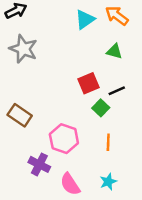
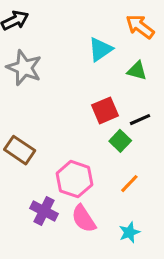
cyan triangle: (85, 19) -> (100, 49), moved
orange line: (108, 142) -> (129, 184), turned 42
pink semicircle: (70, 184) -> (84, 219), moved

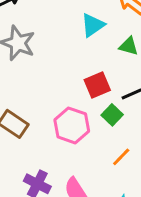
pink hexagon: (74, 179) -> (72, 125), moved

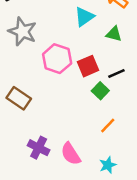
pink hexagon: (72, 125) -> (57, 59), moved

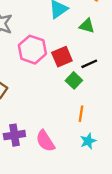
orange line: (108, 125) -> (81, 114), turned -35
purple cross: (39, 148) -> (14, 135), turned -36
cyan star: (108, 165) -> (88, 141), moved

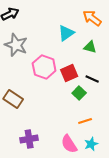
black line: (89, 64) -> (92, 79), turned 48
orange line: (81, 114) -> (85, 121), turned 64
pink semicircle: (45, 141) -> (69, 144), moved

